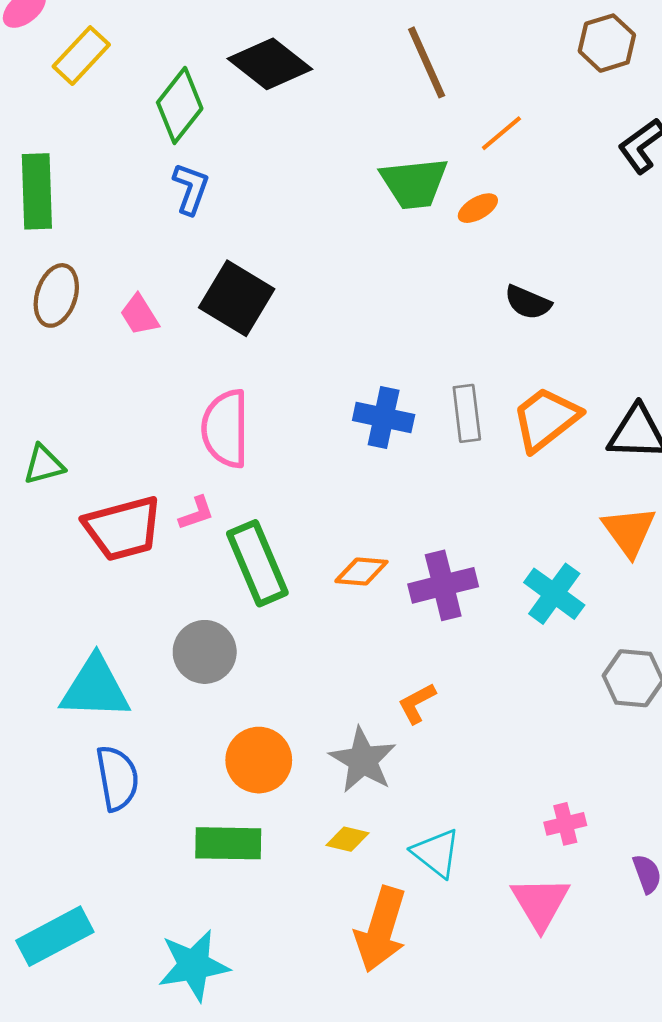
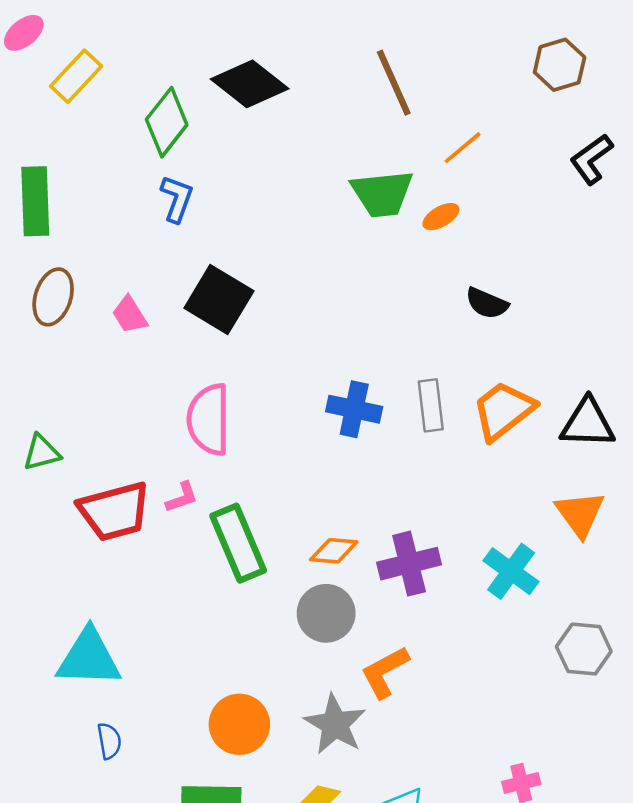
gray circle: (205, 652) -> (326, 613), moved
orange L-shape: (417, 703) -> (385, 672), size x1.4
blue semicircle: (117, 778) -> (109, 741), size x0.6

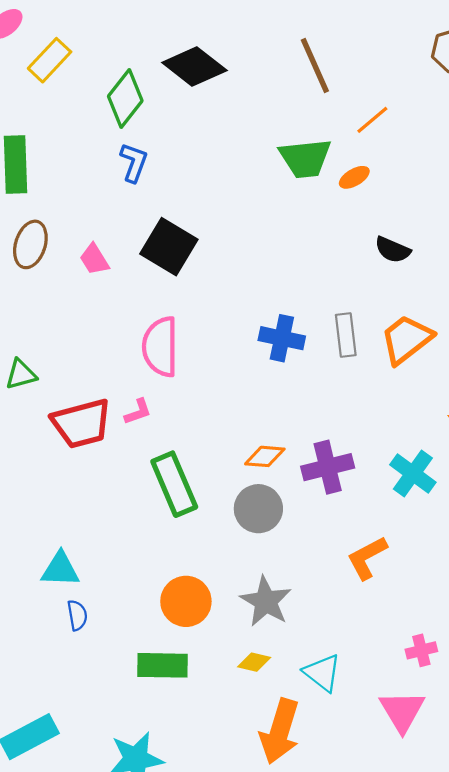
green rectangle: (238, 543) -> (174, 484), moved
cyan triangle: (89, 658) -> (60, 569), moved, size x0.7
orange L-shape: (385, 672) -> (367, 558), moved

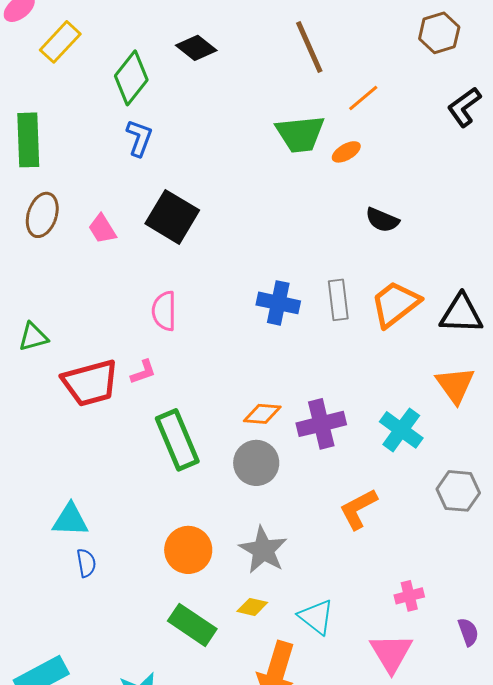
black diamond: (194, 67) -> (196, 48), size x0.7
pink semicircle: (160, 347) -> (164, 311), size x0.7
green rectangle: (163, 665) -> (192, 625), moved, turned 33

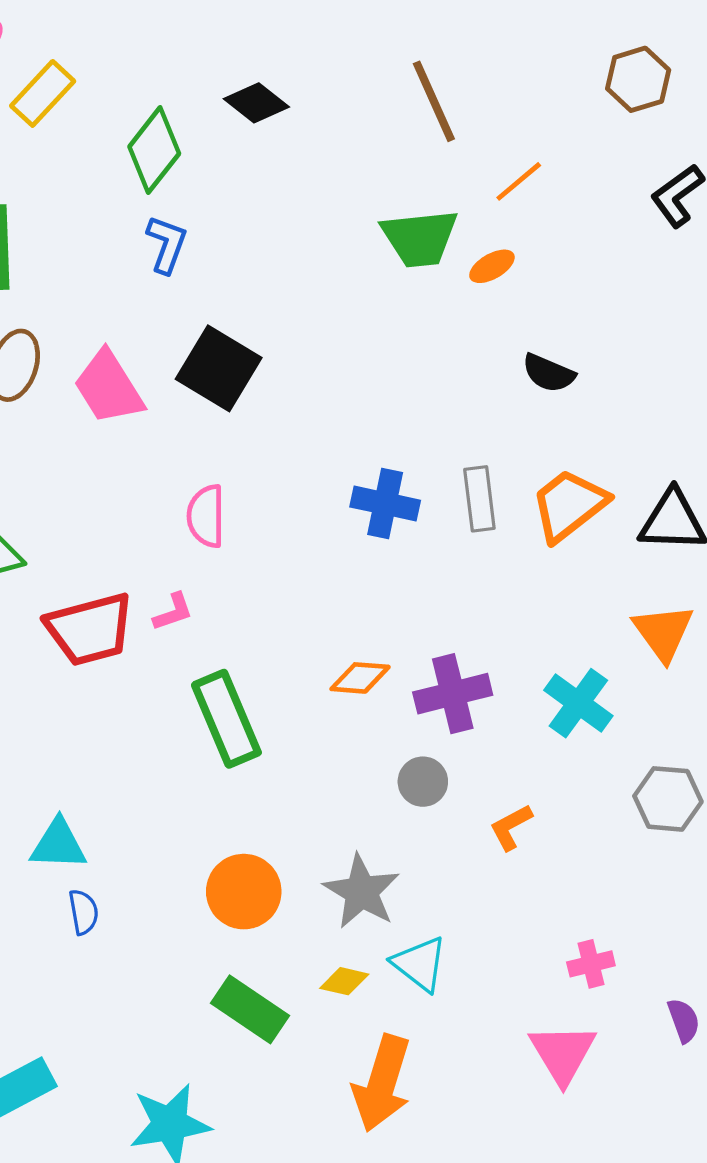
pink trapezoid: (102, 229) -> (109, 387), size x1.6
gray circle: (256, 463) -> (423, 782), moved, size x0.7
orange L-shape: (358, 509) -> (511, 827), size x0.7
cyan triangle: (316, 617) -> (420, 964), moved

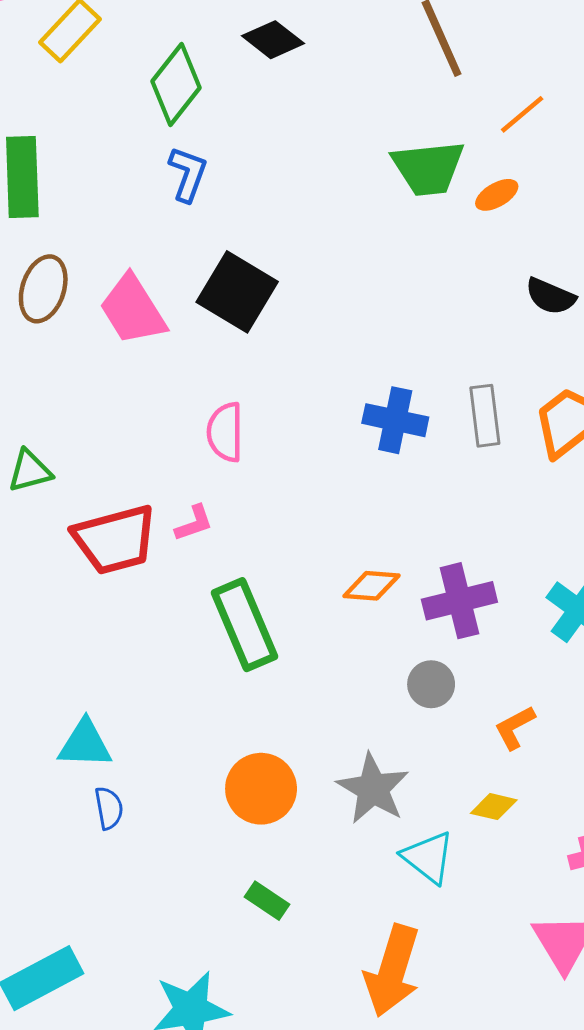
yellow diamond: (344, 981) -> (494, 807), moved
green rectangle: (250, 1009) -> (267, 901), size x0.6

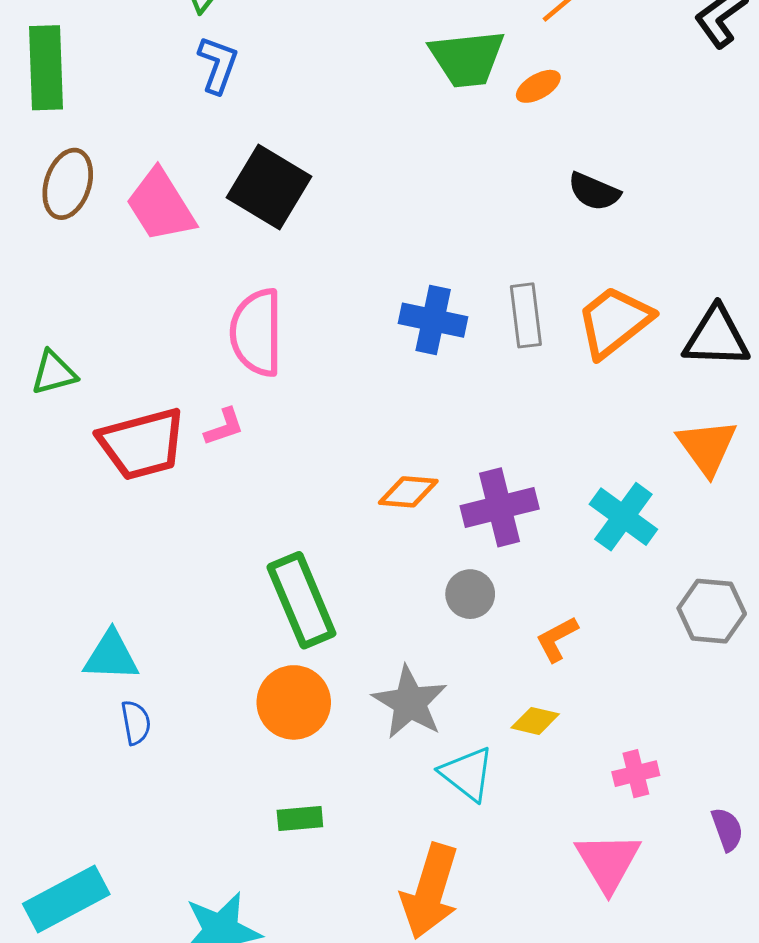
pink semicircle: (225, 432) -> (257, 332), size x1.4
green rectangle: (245, 625) -> (301, 600), moved
green rectangle: (267, 901) -> (300, 819), turned -39

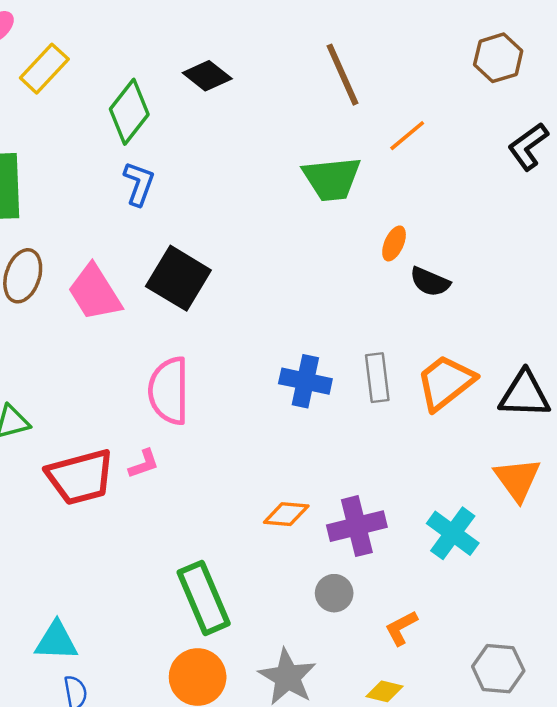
orange ellipse: (538, 86) -> (394, 243), moved, turned -36
gray hexagon: (712, 611) -> (498, 669), moved

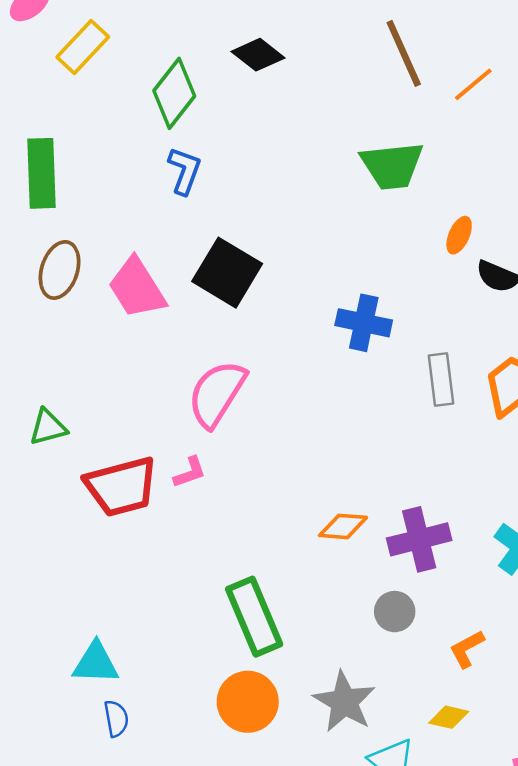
orange line: (407, 136) -> (473, 84), moved
blue cross: (305, 381) -> (364, 323), moved
pink semicircle: (169, 391) -> (217, 394), turned 32

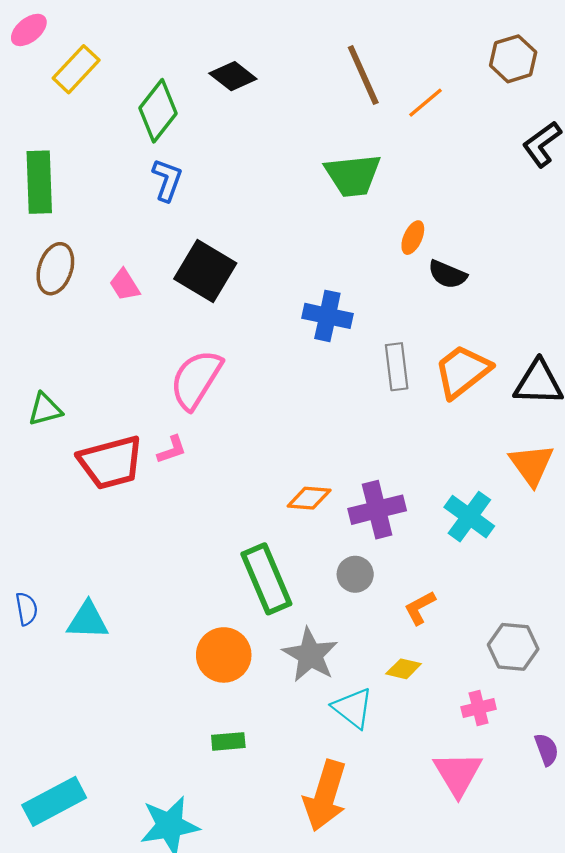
pink trapezoid: (137, 288) -> (125, 285), size x0.6
green rectangle: (254, 617) -> (266, 579), moved
blue semicircle: (116, 719) -> (27, 609), moved

